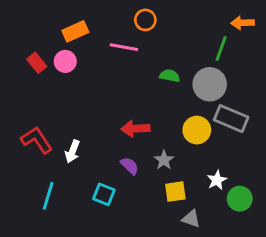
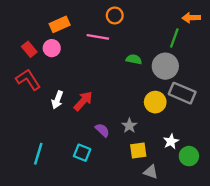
red arrow: (135, 129) -> (83, 101), moved, turned 135
red L-shape: (37, 140) -> (28, 80), moved
white arrow: (72, 151) -> (57, 100), moved

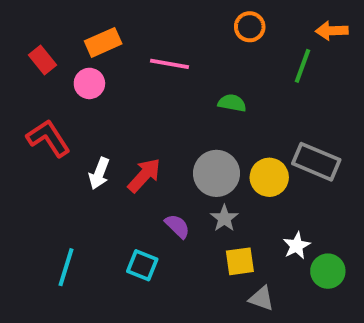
orange circle: (115, 15) -> (250, 27), moved
red rectangle: (29, 49) -> (43, 60), moved
gray circle: (165, 66) -> (216, 173), moved

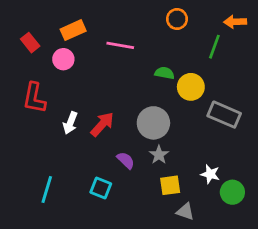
red L-shape: (48, 138) -> (34, 98), turned -136
yellow circle: (269, 177) -> (191, 87), moved
white star: (297, 246) -> (210, 174), turned -30

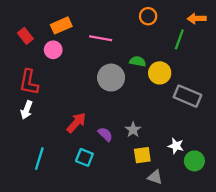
white arrow: (70, 123) -> (27, 110), moved
gray circle: (153, 123) -> (111, 78), moved
red arrow: (102, 124) -> (76, 123), moved

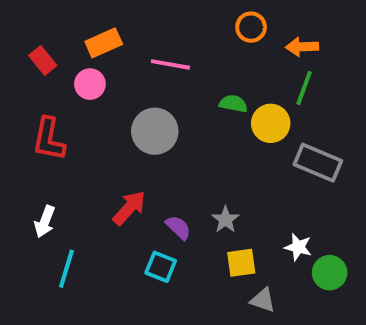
orange arrow: (197, 19) -> (302, 47), moved
green line: (179, 39) -> (304, 88), moved
gray circle: (111, 78) -> (155, 131), moved
white arrow: (27, 110) -> (45, 222), moved
cyan square: (84, 157) -> (161, 267), moved

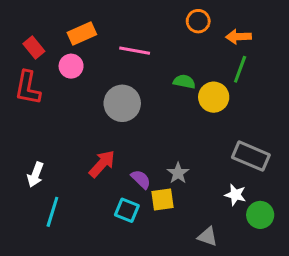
red L-shape: (49, 139) -> (28, 88), moved
gray rectangle: (318, 163) -> (251, 156), moved
yellow square: (241, 263) -> (163, 199), moved

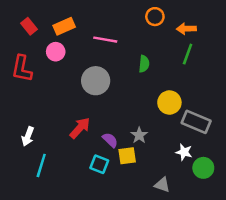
red rectangle: (34, 48) -> (29, 26), moved
green semicircle: (184, 82) -> (144, 64), turned 84
yellow circle: (214, 97) -> (169, 103), moved

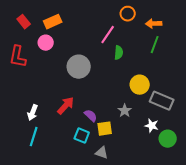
pink line: (105, 40) -> (108, 35), moved, turned -66
gray star: (139, 135) -> (125, 111), moved
white arrow: (28, 136) -> (33, 113), moved
gray triangle: (162, 185) -> (102, 153), moved

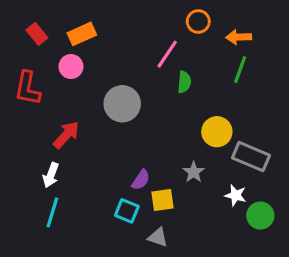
red arrow: (66, 106) -> (66, 135), moved
purple semicircle: (91, 116) -> (141, 180), turned 80

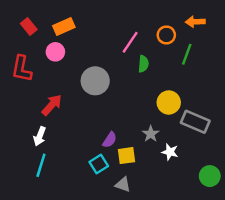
orange circle: (198, 21) -> (166, 35), moved
orange arrow: (239, 37) -> (195, 22), moved
white star: (236, 195) -> (170, 152), moved
cyan square: (127, 211) -> (99, 164), turned 36
green circle: (260, 216) -> (210, 176), moved

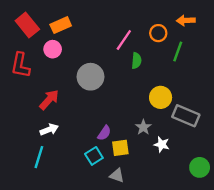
red rectangle: (29, 27) -> (27, 25), size x1.5
white arrow: (40, 136) -> (49, 130), moved, turned -132

